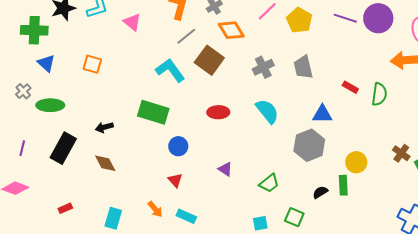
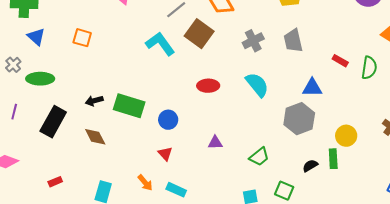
green rectangle: (153, 112) -> (129, 106), moved
purple line: (22, 148) -> (14, 112), moved
purple triangle: (225, 169) -> (215, 143), turned -35

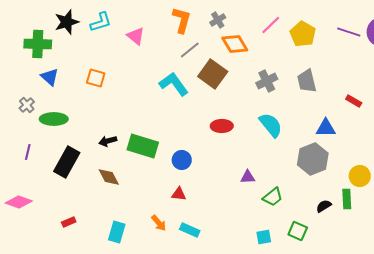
purple triangle: (215, 143) -> (248, 177), moved
red triangle: (165, 154) -> (179, 194), turned -42

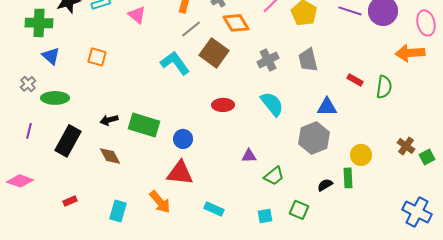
red triangle: (179, 194) -> (180, 173), size x1.8
orange arrow: (159, 223) -> (160, 202), size x1.4
cyan rectangle: (190, 230) -> (214, 209), moved

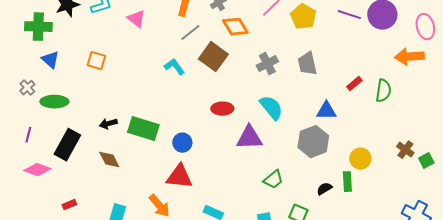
cyan L-shape: (175, 63) -> (174, 67), size x0.7
red rectangle: (355, 80) -> (354, 84), turned -70
purple triangle: (249, 156) -> (249, 138), moved, size x1.8
pink diamond: (20, 181) -> (37, 170), moved

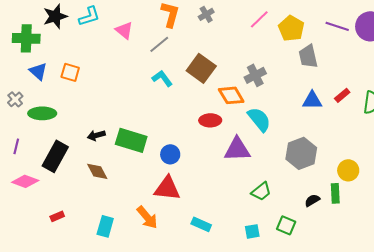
orange diamond: (235, 27) -> (231, 95), moved
gray line: (190, 33) -> (159, 44), moved
orange square: (96, 61) -> (70, 72), moved
gray trapezoid: (307, 64) -> (308, 56), moved
blue triangle: (326, 111) -> (312, 100), moved

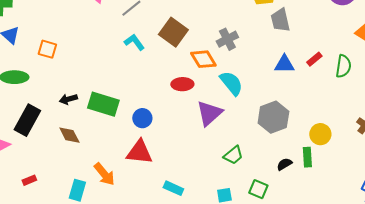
orange square: (70, 72) -> (47, 49), moved
purple triangle: (237, 149) -> (209, 113), turned -40
orange arrow: (147, 217) -> (104, 174), moved

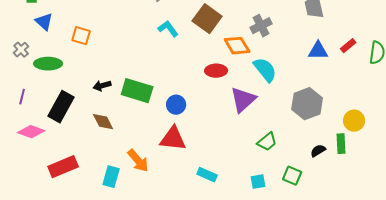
red rectangle: (29, 180) -> (63, 167), size x2.0

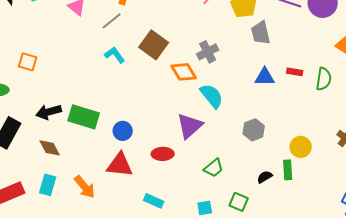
red rectangle: (348, 46) -> (295, 72), turned 49
red ellipse: (216, 71) -> (163, 154), moved
black arrow: (102, 86) -> (49, 112), size x1.4
gray hexagon: (307, 104) -> (254, 130), size x0.7
cyan rectangle: (111, 177) -> (48, 185), moved

